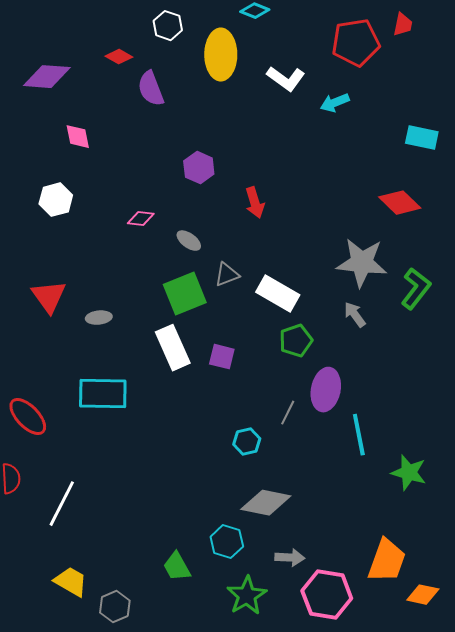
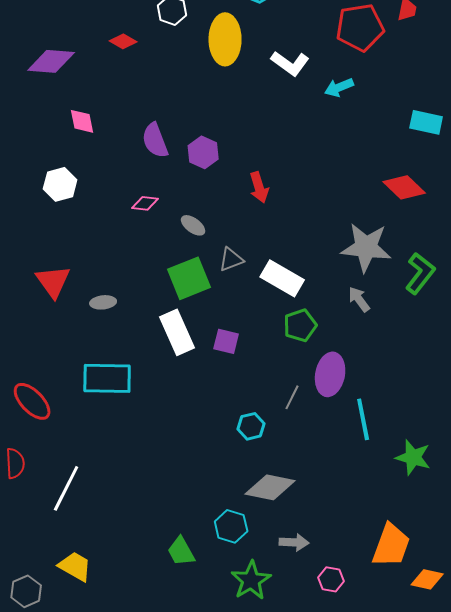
purple semicircle: (151, 89) -> (155, 140), moved
pink hexagon: (327, 595) -> (331, 579), size x0.5
gray hexagon: (115, 607) -> (26, 591), moved

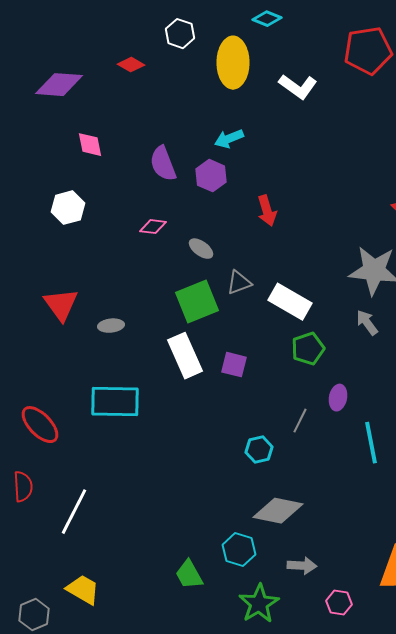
cyan arrow: (339, 87) -> (229, 139), moved
purple ellipse: (330, 374) -> (338, 398), size x0.6

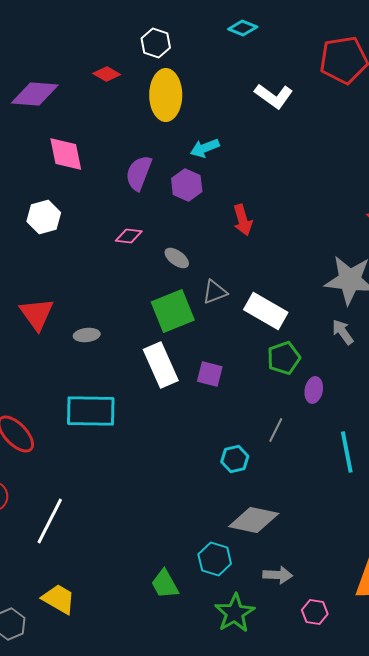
yellow ellipse: (233, 63) -> (166, 95), moved
pink diamond: (90, 145) -> (66, 154), size x1.4
purple semicircle: (163, 164) -> (139, 173), turned 42
purple ellipse: (338, 398) -> (314, 390), moved

